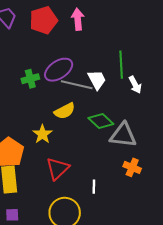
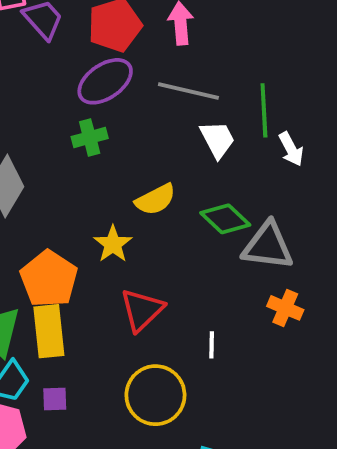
purple ellipse: (59, 70) -> (105, 81), moved
gray line: (77, 85) -> (188, 91), moved

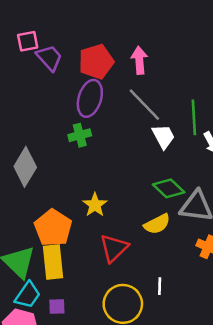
purple ellipse: (105, 81) -> (90, 98), turned -39
gray line: (188, 91) -> (144, 105), turned 33
yellow semicircle: (155, 199) -> (157, 224), moved
white line: (212, 345) -> (160, 286), moved

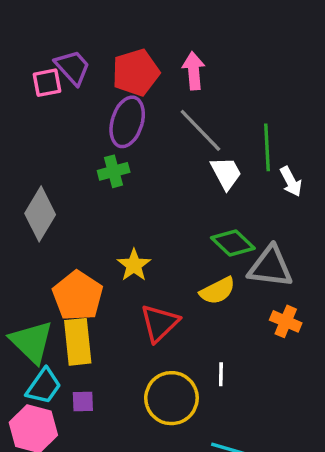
pink square: (28, 41) -> (47, 83), moved

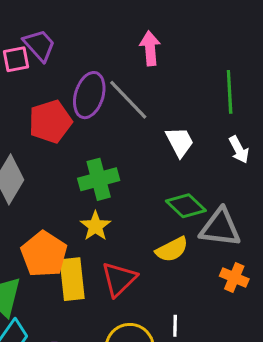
red pentagon: (136, 72) -> (50, 122), moved
gray line: (200, 130) -> (128, 100), moved
green line: (267, 147) -> (230, 92), moved
green cross: (114, 171) -> (99, 179), moved, size x1.4
yellow rectangle: (78, 342) -> (72, 279), moved

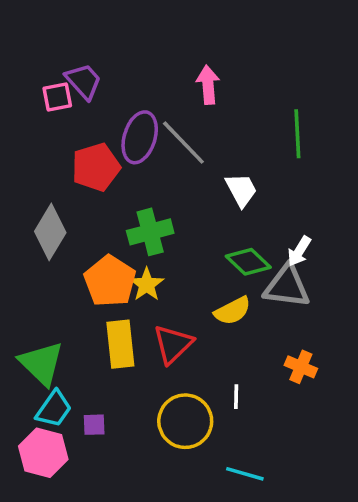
white arrow: (239, 150) -> (299, 251), moved, turned 60
orange pentagon: (44, 254) -> (110, 281), moved
orange cross: (234, 278) -> (301, 367), moved

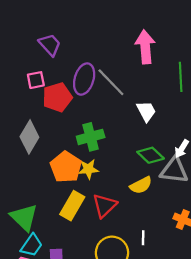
pink arrow: (208, 85) -> (145, 47), moved, size x1.4
pink square: (57, 97) -> (36, 80), moved
yellow star: (147, 285) -> (88, 169), turned 30
yellow rectangle: (120, 344) -> (72, 206), turned 36

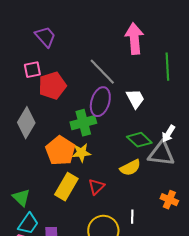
purple ellipse: (84, 79) -> (100, 102), moved
red triangle: (104, 206) -> (96, 187), size x0.7
green triangle: (24, 217) -> (21, 198), size x0.7

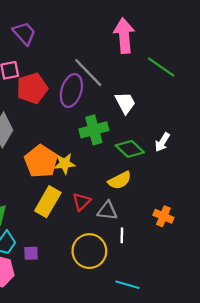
green line: (167, 67) -> (161, 67), turned -52
purple ellipse: (100, 102) -> (71, 91), moved
green cross: (83, 123) -> (94, 130), moved
gray triangle: (161, 154) -> (107, 211), moved, size x0.7

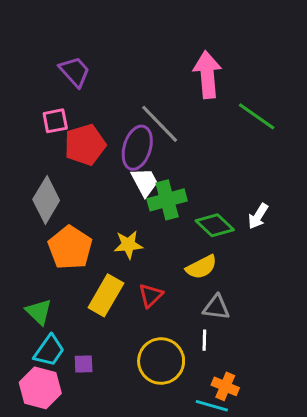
white trapezoid: (125, 103) -> (145, 182), moved
orange pentagon: (41, 161) -> (70, 248), moved
gray triangle: (107, 211) -> (216, 307), moved
orange cross: (163, 216) -> (225, 386), moved

